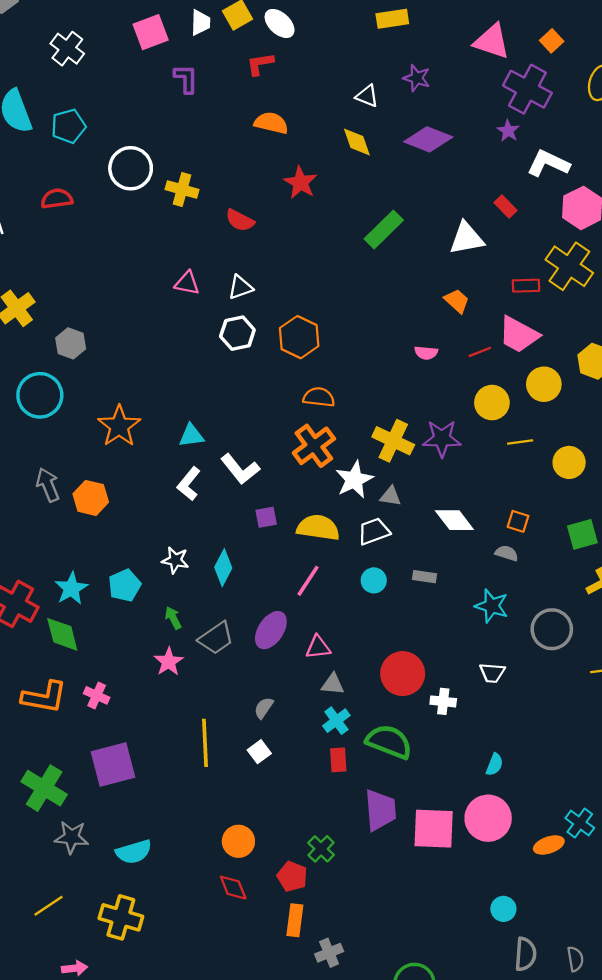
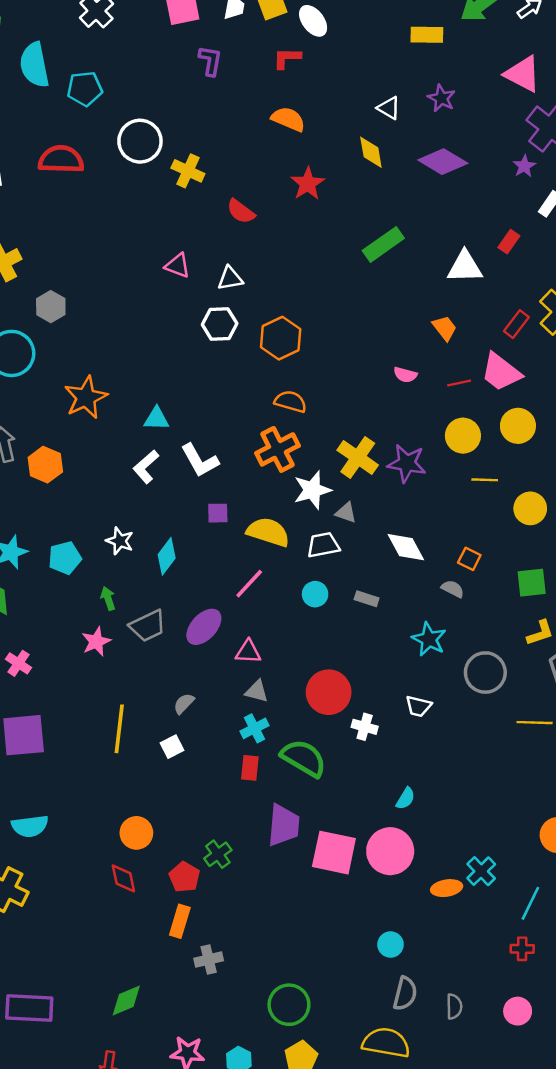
red semicircle: (57, 199) -> (61, 159), size x1.4
red rectangle: (505, 207) -> (509, 242), turned 70
red rectangle: (526, 286) -> (516, 324), turned -60

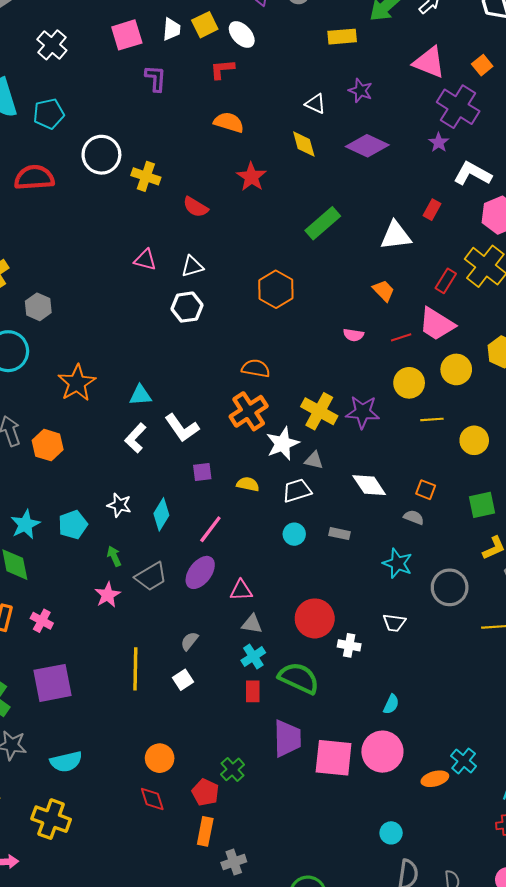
orange hexagon: (281, 338) -> (276, 289), moved
yellow semicircle: (268, 532) -> (248, 484), size x0.6
pink line: (249, 584) -> (210, 529), moved

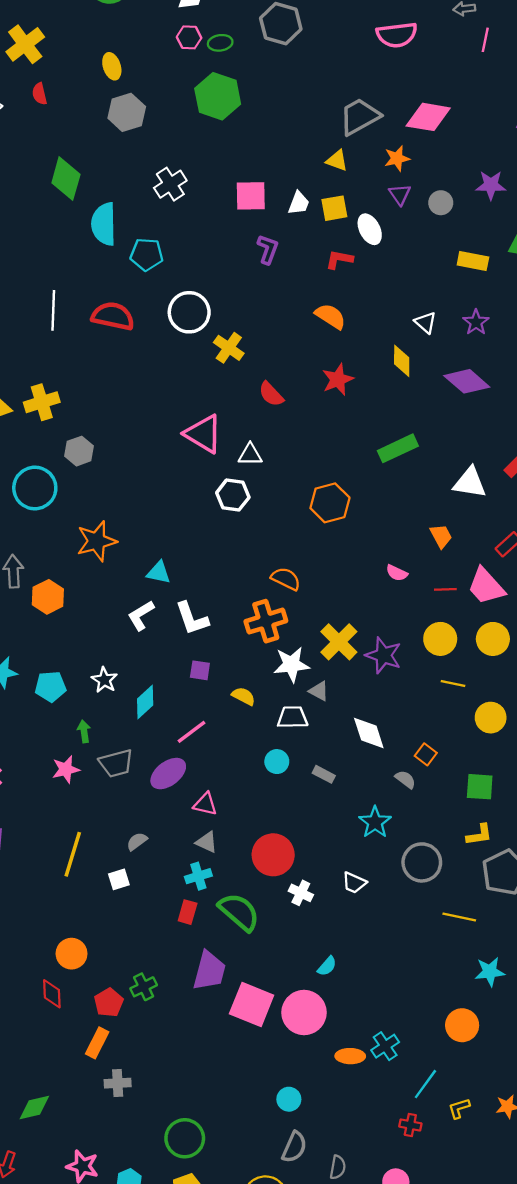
pink triangle: (145, 260) -> (203, 434), size x1.6

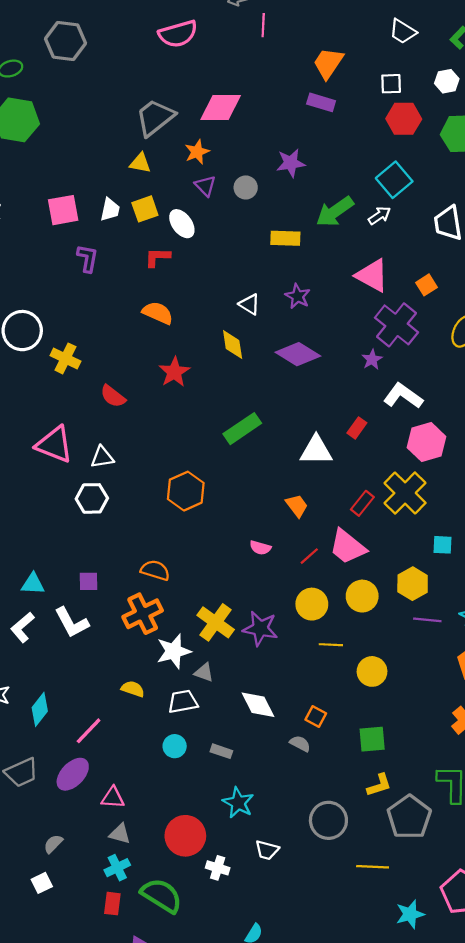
red line: (445, 589) -> (309, 556), turned -30
purple square: (200, 670) -> (89, 581), moved
cyan star: (375, 822) -> (238, 803), moved

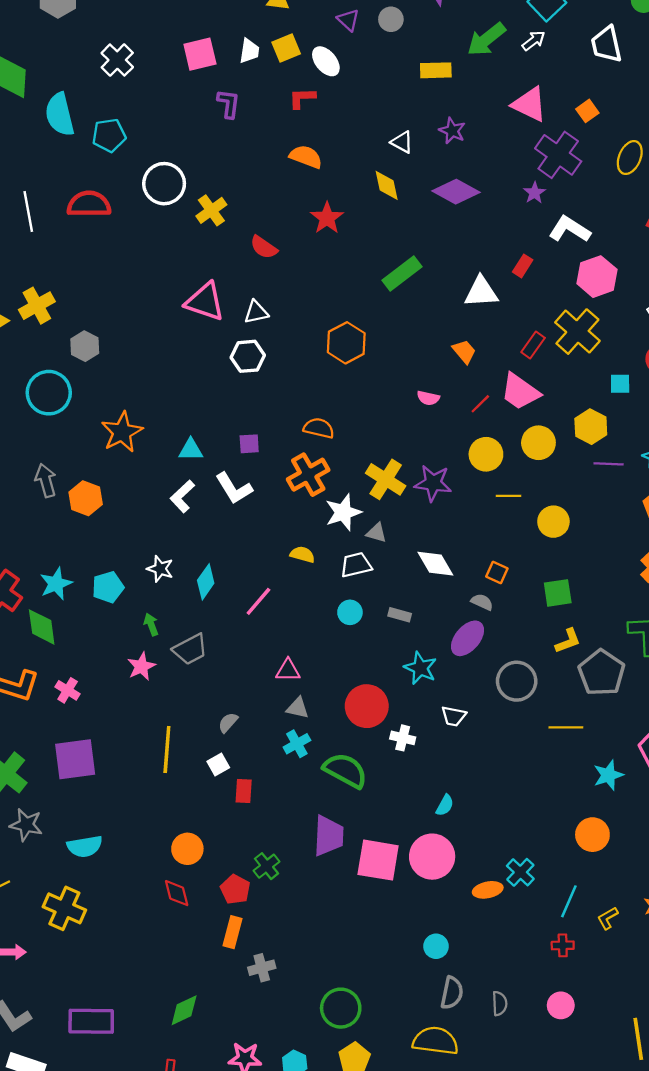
yellow cross: (65, 358) -> (211, 210), turned 32
purple ellipse: (73, 774) -> (467, 638), moved
red rectangle: (112, 904) -> (244, 791), moved

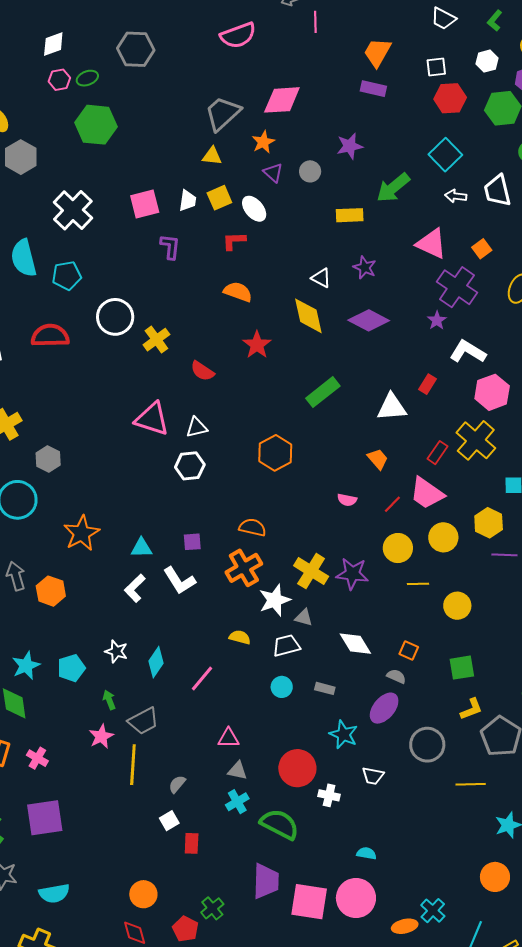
white arrow: (534, 41) -> (456, 196), moved, turned -135
white cross: (117, 60) -> (73, 210), size x1.4
yellow diamond: (387, 185) -> (308, 316), size x1.4
yellow line: (167, 749) -> (133, 765), moved
cyan semicircle: (445, 805) -> (366, 853), turned -108

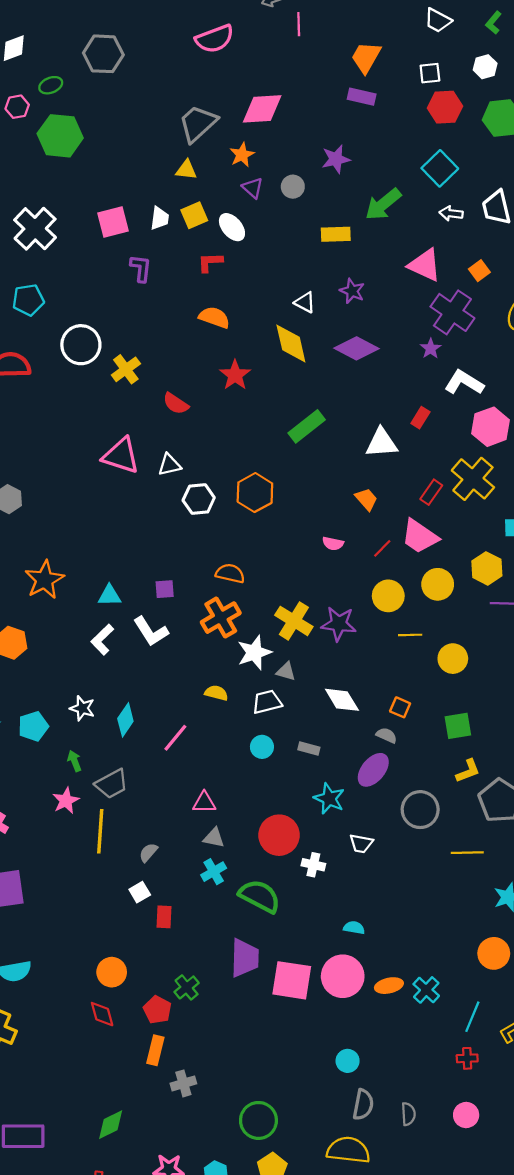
pink hexagon: (59, 80) -> (17, 107), moved
white hexagon: (190, 466) -> (199, 499), moved
orange ellipse: (405, 926) -> (389, 986), moved

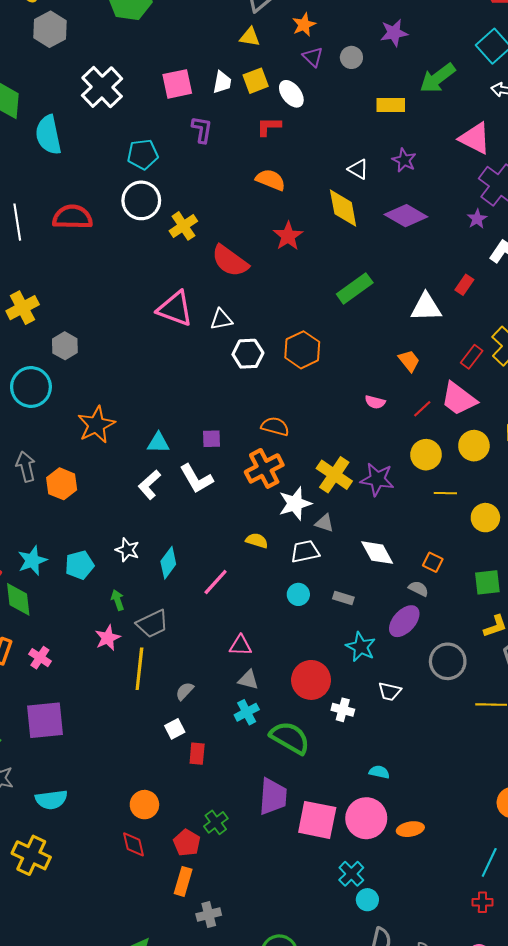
cyan pentagon: (28, 300) -> (143, 154), moved
red semicircle: (176, 403) -> (230, 261), size x1.5
cyan cross: (426, 990) -> (351, 874), moved

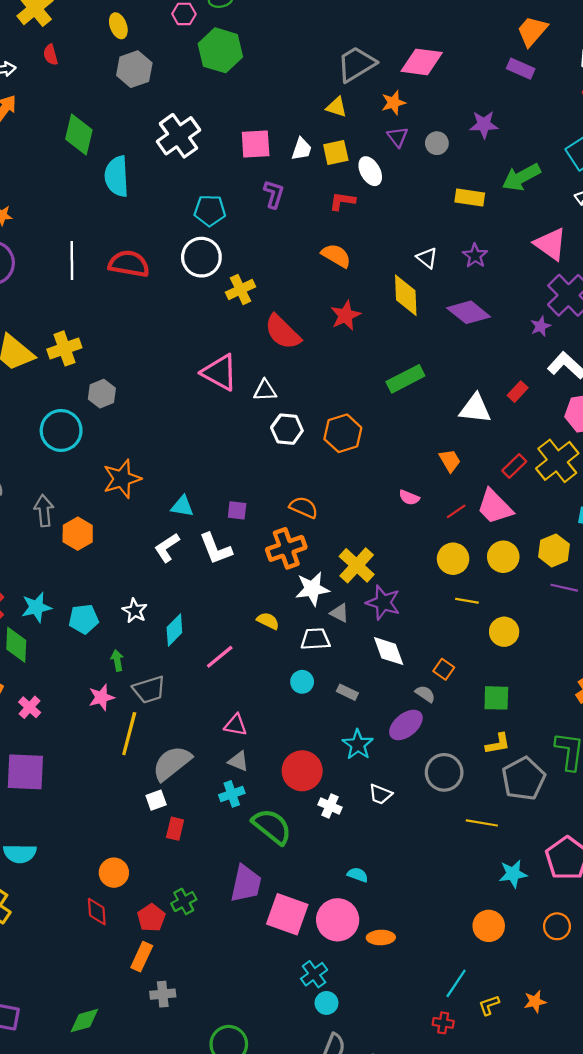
purple star: (377, 479) -> (383, 603), moved
gray semicircle: (185, 691) -> (172, 763), size x2.0

